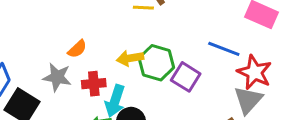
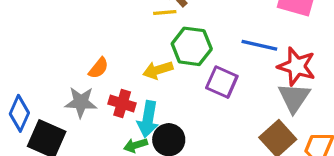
green hexagon: (156, 63) -> (192, 46), moved
red cross: (94, 84) -> (122, 103), turned 30

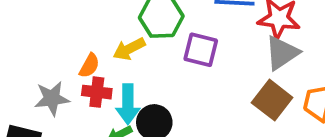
orange semicircle: (98, 68) -> (89, 66), moved
gray triangle: (294, 98) -> (282, 53), turned 32

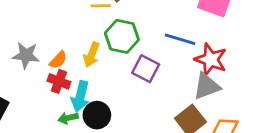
yellow arrow: (129, 49) -> (92, 55), turned -55
gray star: (52, 98) -> (26, 55), moved

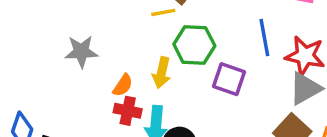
blue line: (180, 39) -> (264, 38), turned 72
gray star: (26, 55) -> (81, 52), moved

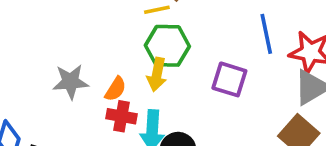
green hexagon: (194, 45) -> (167, 46), moved
gray star: (81, 52) -> (71, 82), moved

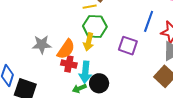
blue line: (266, 34) -> (149, 21), turned 30
orange semicircle: (116, 89) -> (66, 49), size x1.5

